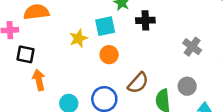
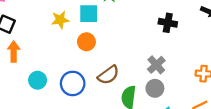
black cross: (145, 20) -> (168, 23), moved
gray cross: (192, 47) -> (156, 65), moved

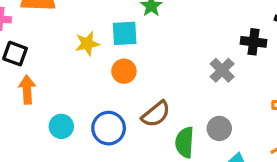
black cross: (168, 23) -> (254, 42), moved
gray cross: (156, 65) -> (222, 70), moved

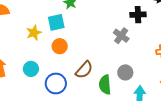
cyan circle: (61, 126) -> (31, 69), moved

